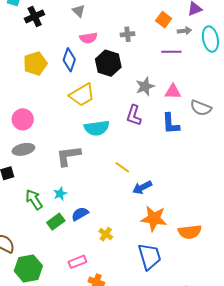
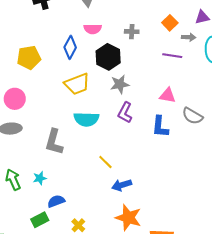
yellow pentagon: (35, 63) -> (29, 58), moved
gray star: (145, 86) -> (120, 84), moved
gray L-shape: (68, 156) -> (54, 142), turned -76
green rectangle: (56, 222) -> (40, 220), moved

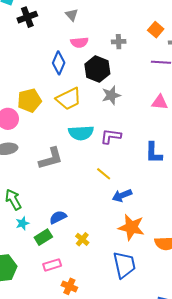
yellow pentagon: (29, 58) -> (29, 101), moved
purple L-shape: (125, 113) -> (111, 136), moved, turned 75
blue L-shape: (160, 127) -> (154, 153), moved
gray L-shape: (54, 142) -> (51, 158), turned -116
cyan star: (40, 178) -> (22, 223), moved

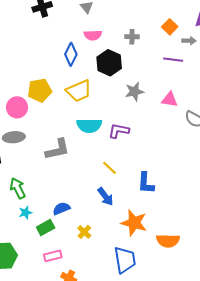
gray star: (111, 95) -> (134, 92), moved
blue L-shape: (154, 153) -> (146, 183), moved
blue arrow: (122, 195) -> (105, 197), moved, turned -108

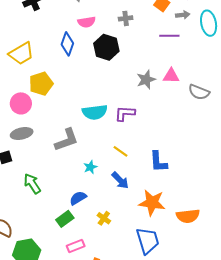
yellow trapezoid: (79, 91) -> (21, 53), moved
gray star: (134, 92) -> (146, 80), moved
cyan star: (25, 213) -> (90, 167), moved

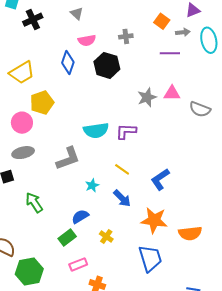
blue L-shape: (158, 162) -> (160, 179), turned 60

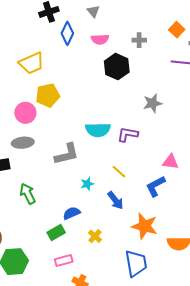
blue diamond: (68, 62) -> (67, 33), moved
pink triangle: (172, 93) -> (171, 162), moved

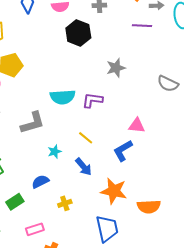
green rectangle: (56, 232) -> (15, 202), moved
yellow cross: (95, 236) -> (65, 203), turned 32

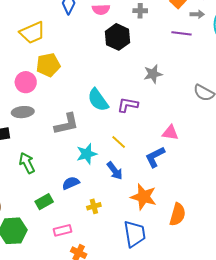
cyan semicircle: (63, 97) -> (98, 100), turned 55
cyan star: (55, 152) -> (87, 154), size x1.5
orange semicircle: (149, 207) -> (178, 214), turned -75

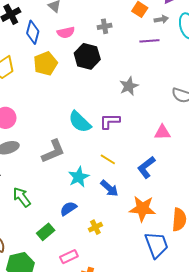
yellow pentagon: (48, 65) -> (46, 64), moved
pink triangle: (170, 133) -> (162, 132), moved
blue trapezoid: (135, 234) -> (156, 245), moved

